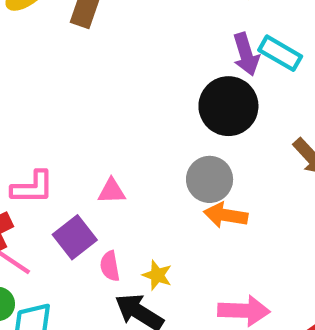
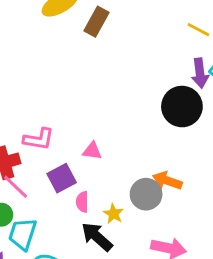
gray circle: (210, 179) -> (146, 194), moved

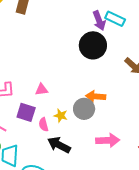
purple square: (62, 178) -> (26, 112), turned -30
yellow star: (113, 214) -> (61, 116), moved

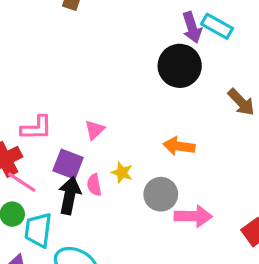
pink triangle: (42, 90) -> (95, 130), turned -40
gray circle: (84, 109) -> (161, 194), moved
black arrow: (59, 145) -> (70, 196), moved, turned 70

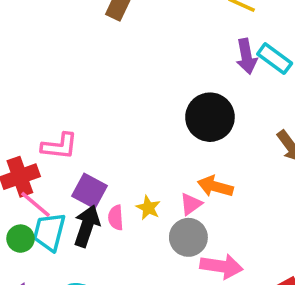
black circle: (180, 66) -> (210, 117), moved
pink triangle: (95, 130) -> (191, 204), moved
cyan trapezoid: (38, 230) -> (49, 232), moved

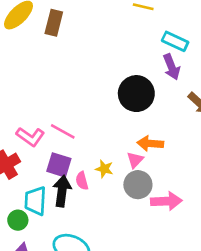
purple arrow: (246, 56) -> (172, 67), moved
pink L-shape: (59, 146) -> (30, 137), turned 40
pink line: (35, 204) -> (63, 131), moved
green circle: (21, 239) -> (18, 220), moved

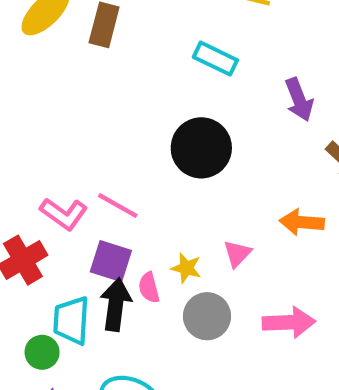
cyan rectangle: (175, 41) -> (215, 59), moved
black circle: (136, 94) -> (201, 148), moved
orange arrow: (150, 143) -> (302, 222), moved
gray circle: (138, 185) -> (207, 316), moved

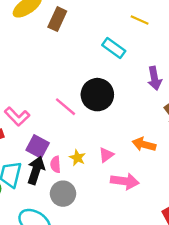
pink line: (118, 206) -> (65, 107), moved
gray circle: (207, 316) -> (63, 194), moved
pink arrow: (289, 322) -> (125, 181), moved

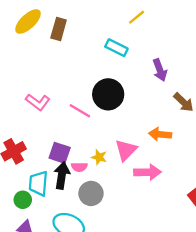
yellow line: (140, 20) -> (137, 17), turned -54
pink L-shape: (17, 116) -> (38, 102), moved
pink triangle: (106, 155) -> (126, 150), size x1.5
pink semicircle: (55, 164) -> (79, 167), turned -77

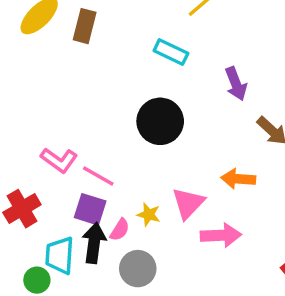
pink L-shape: (38, 102) -> (59, 160), moved
pink line: (80, 111) -> (98, 176), moved
pink semicircle: (79, 167) -> (120, 230), turned -56

